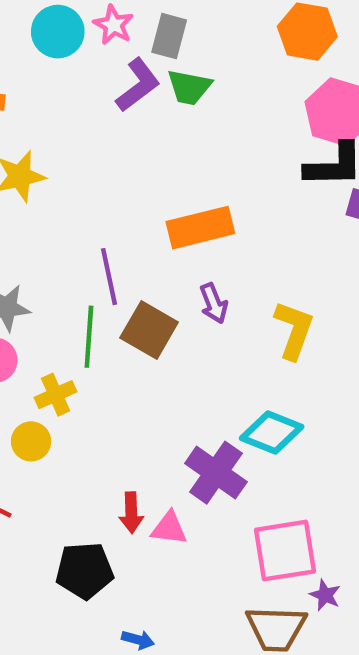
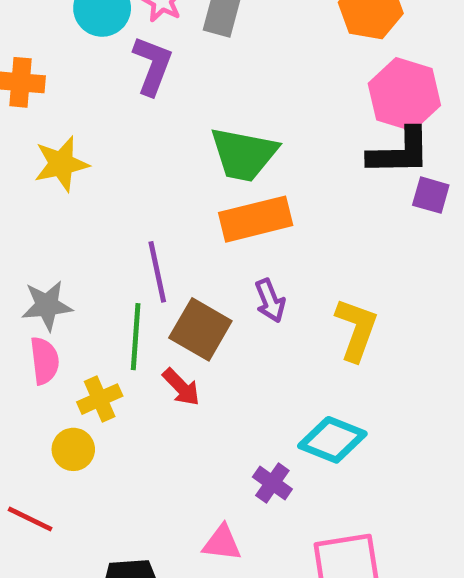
purple L-shape: (138, 85) -> (152, 65), moved, turned -32
green trapezoid: (189, 87) -> (244, 154), moved, size x1.4
purple cross: (216, 473) -> (272, 483), size x0.6
red arrow: (131, 513) -> (181, 387), moved, turned -42

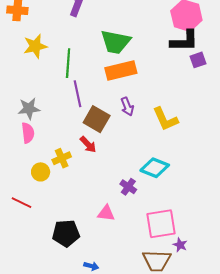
purple square: (431, 195) -> (198, 60), turned -35
yellow L-shape: (356, 329) -> (165, 119), turned 136
green line: (136, 337) -> (68, 63), moved
yellow cross: (100, 399) -> (62, 158), moved

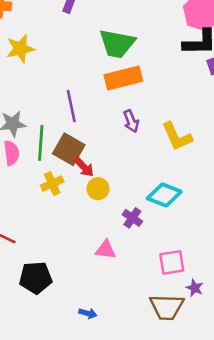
green line: (68, 63) -> (41, 143), moved
brown square: (97, 119) -> (69, 149), moved
yellow circle: (41, 172) -> (98, 189), moved
pink square: (161, 224) -> (172, 262), size x0.7
black pentagon: (66, 233) -> (36, 278), moved

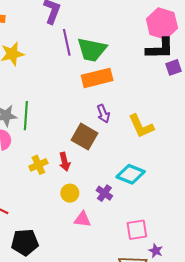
purple line: (71, 106) -> (67, 42), moved
green line: (41, 143) -> (26, 116), moved
brown square: (69, 149) -> (84, 137), moved
red arrow: (84, 167) -> (65, 162), moved, turned 30
yellow circle: (98, 189) -> (70, 193), moved

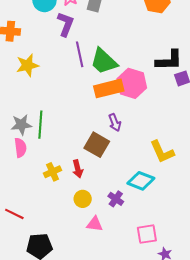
pink hexagon: (162, 23) -> (132, 83), moved
green trapezoid: (92, 50) -> (104, 61), turned 32
yellow L-shape: (141, 126) -> (162, 152), moved

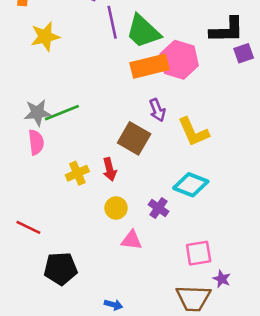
green line: (40, 125) -> (62, 113), turned 64
yellow L-shape: (162, 152) -> (193, 132), moved

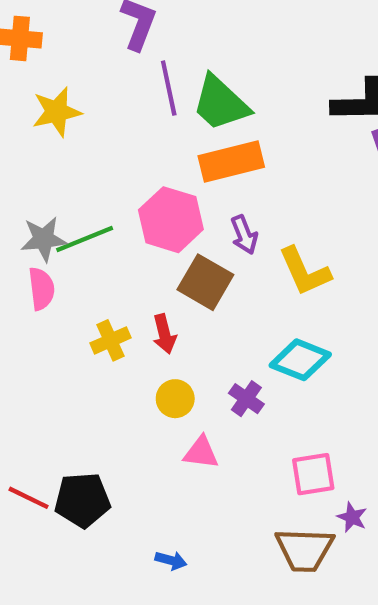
pink hexagon: (179, 60) -> (171, 220), moved
red line: (28, 227) -> (29, 498), moved

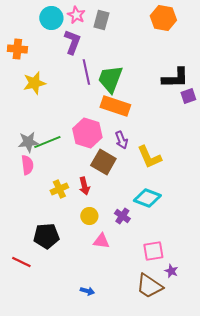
green trapezoid: (220, 103) -> (110, 79), turned 68
orange rectangle: (231, 161) -> (115, 106), turned 32
black pentagon: (82, 500) -> (46, 236), moved
brown trapezoid: (305, 550) -> (149, 286), turned 32

